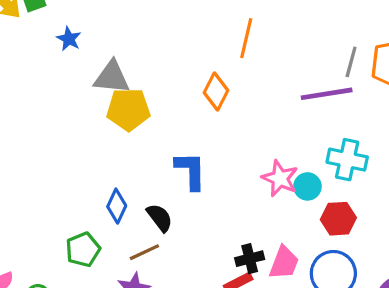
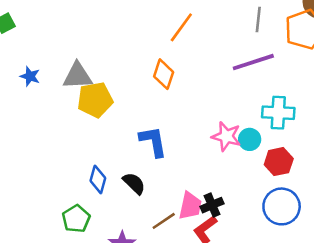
orange line: (246, 38) -> (181, 27), turned 32
blue star: (69, 39) -> (30, 76), moved
gray line: (351, 62) -> (258, 19), moved
brown line: (144, 252) -> (164, 221), moved
pink trapezoid: (284, 263) -> (190, 206), moved

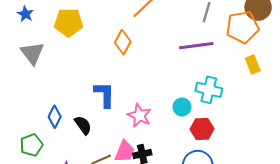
blue star: (30, 76) -> (25, 14), moved
gray triangle: (78, 76) -> (32, 53), moved, turned 45
yellow pentagon: (95, 100) -> (69, 23), moved
pink star: (226, 136) -> (139, 116), moved

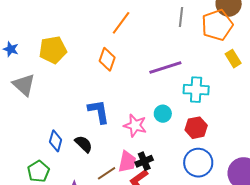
purple line: (196, 46) -> (165, 68), moved
cyan circle: (182, 107) -> (163, 114), moved

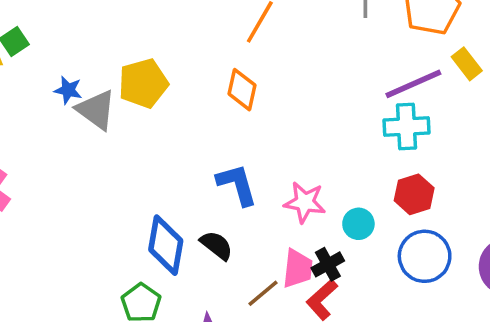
purple line: (165, 68) -> (413, 84), moved
gray triangle: (24, 85) -> (96, 110), moved
cyan circle: (163, 114) -> (358, 224), moved
blue diamond: (56, 141) -> (166, 245), size x1.5

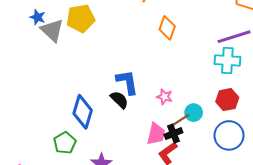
orange diamond: (242, 90) -> (167, 28), moved
pink star: (305, 202) -> (164, 97), size x0.7
black semicircle: (216, 245) -> (119, 100), moved
brown line: (263, 293) -> (180, 120), moved

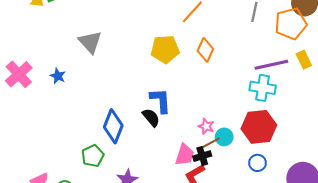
blue star: (38, 17) -> (58, 76), moved
yellow pentagon: (81, 18) -> (165, 49), moved
pink star: (164, 97) -> (206, 126), moved
red hexagon: (227, 100) -> (259, 127), size x1.5
blue circle: (229, 135) -> (258, 163), size x0.6

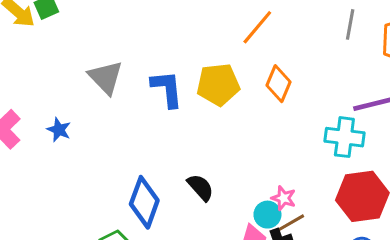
cyan cross: (263, 88) -> (344, 137), moved
blue L-shape: (161, 101) -> (167, 89), moved
cyan circle: (224, 137) -> (267, 215), moved

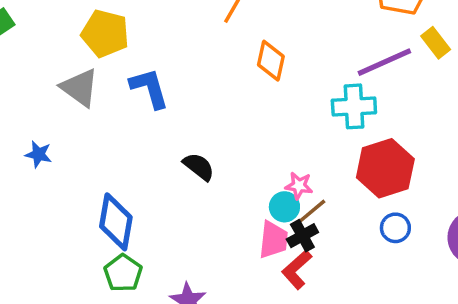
yellow pentagon: (218, 85) -> (105, 33), moved, turned 30
black semicircle: (200, 187) -> (199, 167), moved
blue diamond: (144, 202) -> (116, 222), moved

